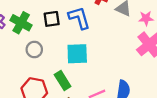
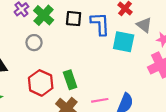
gray circle: (34, 50) -> (34, 43), moved
cyan square: (77, 54) -> (124, 42), moved

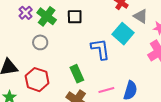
blue L-shape: (100, 24) -> (100, 49), moved
cyan square: (124, 42) -> (123, 34), turned 35
red hexagon: (41, 83) -> (37, 80), moved

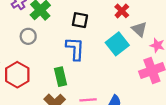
black square: (75, 17) -> (80, 20), moved
blue L-shape: (100, 49) -> (75, 49), moved

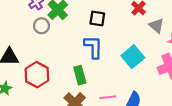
gray circle: (28, 36) -> (42, 26), moved
cyan square: (117, 44) -> (133, 57), moved

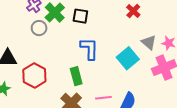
black square: (97, 18) -> (80, 16), moved
gray triangle: (156, 26) -> (149, 42), moved

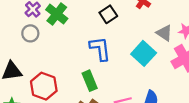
black square: (80, 16) -> (108, 14), moved, turned -35
gray circle: (39, 28) -> (30, 33), moved

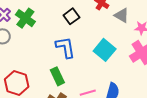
gray triangle: (164, 33) -> (122, 15), moved

